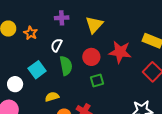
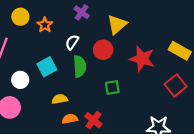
purple cross: (62, 18) -> (82, 12), turned 32
red circle: (91, 57) -> (103, 50), moved

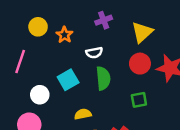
purple cross: (82, 12) -> (104, 20), turned 35
white semicircle: (72, 42) -> (94, 53), turned -133
red circle: (103, 50) -> (140, 64), moved

